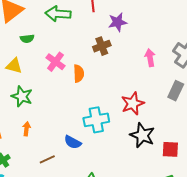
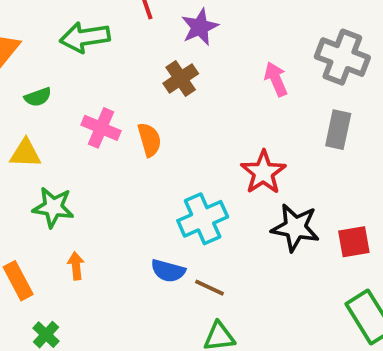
brown line: (47, 159) -> (210, 288), moved, turned 63

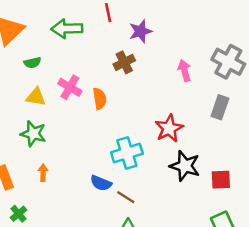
yellow triangle: (25, 153) -> (36, 97), moved

